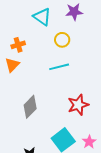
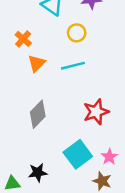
orange cross: (18, 45) -> (23, 39), turned -32
orange triangle: (12, 65) -> (37, 63), moved

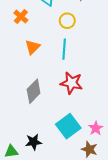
orange cross: (23, 39) -> (21, 17), moved
cyan line: (73, 66) -> (64, 49), turned -72
red star: (96, 112) -> (71, 83), moved, turned 30

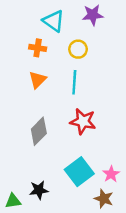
orange cross: (21, 17) -> (38, 48), moved, turned -32

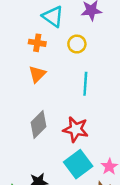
cyan line: (74, 82) -> (85, 84), moved
red star: (83, 121) -> (76, 129), moved

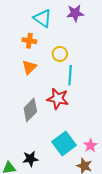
yellow circle: (77, 44) -> (60, 54), moved
red star: (76, 129) -> (58, 99), moved

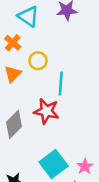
orange cross: (29, 41) -> (13, 43), turned 32
yellow circle: (60, 54) -> (38, 61), moved

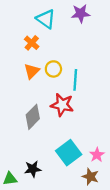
yellow circle: (38, 61) -> (53, 69), moved

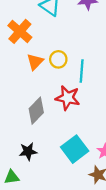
orange cross: (32, 43) -> (20, 31), moved, size x1.5
black star: (33, 169) -> (28, 151), moved

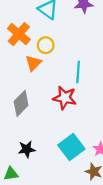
yellow circle: (58, 59) -> (46, 45), moved
gray diamond: (36, 111) -> (21, 103), moved

